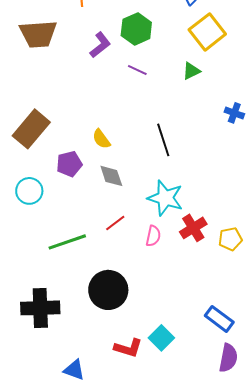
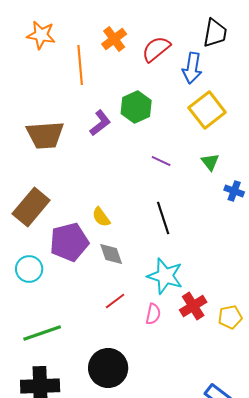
brown trapezoid: (38, 34) -> (45, 135), moved
purple line: (137, 70) -> (161, 161), moved
green triangle: (191, 71) -> (210, 162), moved, turned -42
purple pentagon: (69, 164) -> (69, 242), size x1.5
green line: (67, 242) -> (42, 333), moved

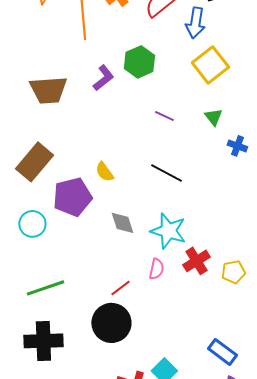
black line: (163, 218) -> (166, 173), turned -44
gray diamond: (111, 254) -> (122, 223), moved
red line: (115, 301) -> (120, 288), moved

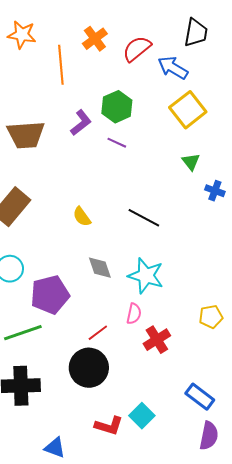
blue arrow: (195, 23) -> (173, 68), turned 112
purple line: (164, 116) -> (117, 143), moved
purple pentagon: (72, 197) -> (50, 295), moved
red cross: (196, 261) -> (157, 340), moved

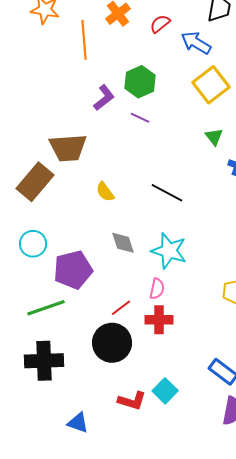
red semicircle: (137, 49) -> (160, 24), size x0.7
brown trapezoid: (26, 135) -> (68, 148), moved
red cross: (157, 340) -> (159, 320), moved, turned 32

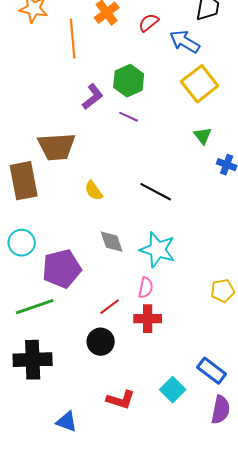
brown rectangle: (35, 182) -> (24, 181), turned -51
black circle: (112, 343) -> (101, 342), size x0.7
cyan square: (165, 391) -> (173, 390), moved

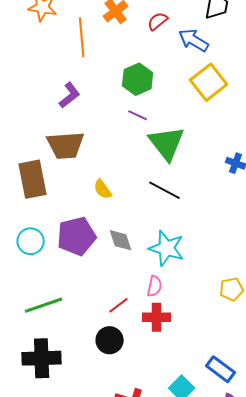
purple L-shape: (93, 97) -> (70, 95), moved
green triangle: (203, 136) -> (167, 143), moved, size x2.0
purple pentagon: (62, 269) -> (77, 236), moved

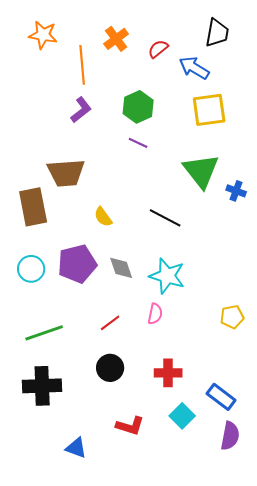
yellow square: (209, 82) -> (209, 110), turned 30
purple L-shape: (70, 95) -> (81, 110), moved
green triangle: (167, 143) -> (201, 171), moved
red line: (119, 305) -> (110, 323), moved
red cross: (157, 317) -> (168, 373), moved

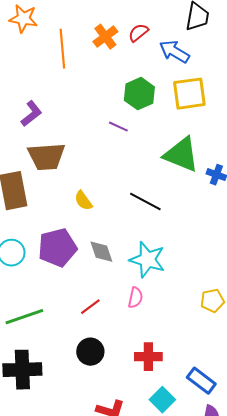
orange cross: (116, 39) -> (105, 37), moved
green hexagon: (138, 107) -> (139, 94), moved
purple L-shape: (81, 110) -> (31, 114), moved
green triangle: (201, 171) -> (181, 155), turned -30

